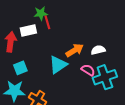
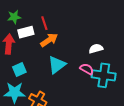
green star: (41, 13) -> (14, 17), moved
orange arrow: (75, 50) -> (49, 40), moved
cyan cross: (105, 77) -> (104, 75), turned 30

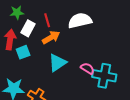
white rectangle: (26, 32) -> (28, 28), turned -49
white semicircle: (96, 49) -> (80, 21), moved, size x1.6
cyan square: (19, 70) -> (23, 52), moved

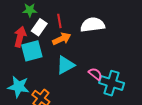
cyan square: (23, 52) -> (32, 51), size x1.5

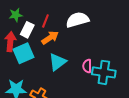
red line: (59, 21) -> (45, 21), turned 40
pink semicircle: (95, 74) -> (87, 66), turned -120

